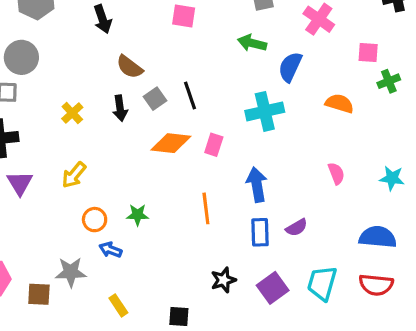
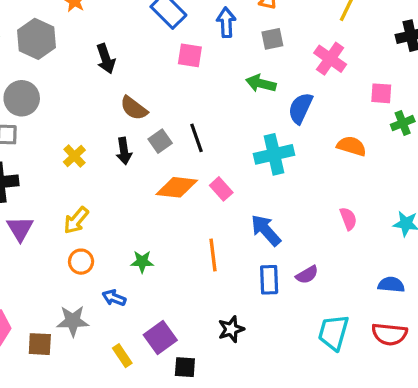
pink rectangle: (214, 145) -> (221, 189), turned -60
blue arrow: (257, 185) -> (266, 230), turned -32
orange circle: (95, 220) -> (81, 262), moved
blue semicircle: (378, 237) -> (391, 285), size x0.7
purple square: (273, 288) -> (160, 337), moved

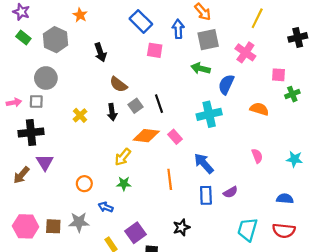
gray square: (272, 39) -> (208, 40), size x1.5
yellow arrow: (76, 220) -> (123, 157), moved
brown square: (40, 344) -> (53, 226), moved

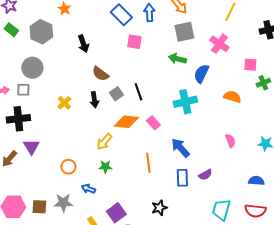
blue arrow: (178, 29) -> (149, 13), moved

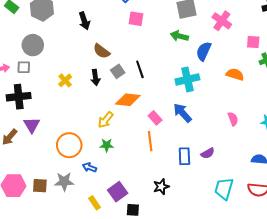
pink rectangle: (153, 123) -> (155, 118), moved
blue arrow: (180, 148) -> (182, 113), moved
orange circle: (68, 167) -> (69, 145), size x1.6

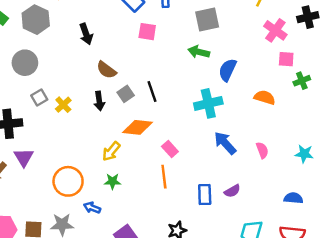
pink cross: (222, 21) -> (275, 30), moved
gray square: (24, 67) -> (39, 97), moved, turned -32
blue arrow: (182, 113) -> (225, 143), moved

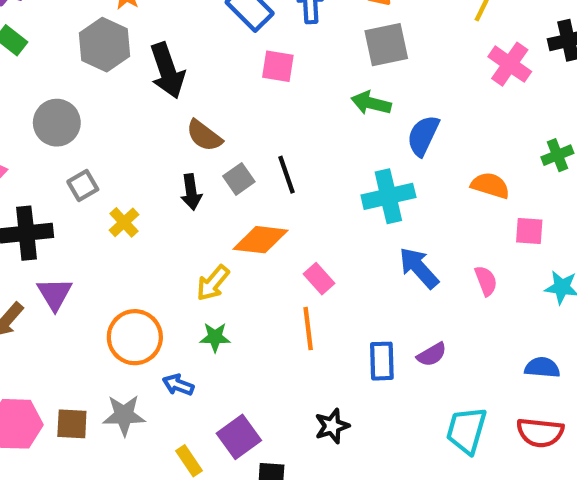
gray hexagon: (36, 20) -> (104, 45), moved
black arrow: (86, 34) -> (167, 71), size x1.4
pink square: (286, 59) -> (529, 231), moved
yellow cross: (63, 105) -> (124, 222), moved

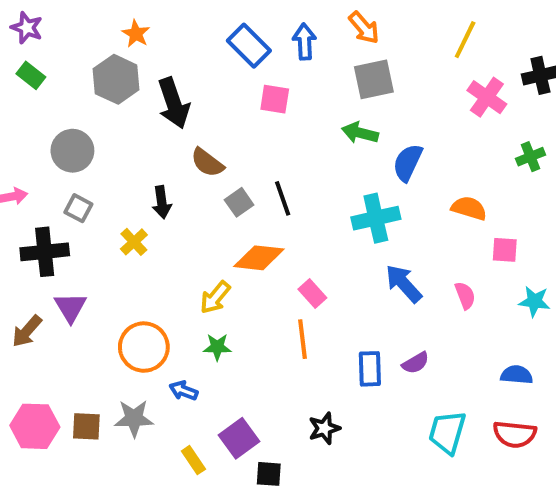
green cross: (557, 155) -> (531, 157), moved
gray square: (83, 185) -> (78, 208), moved, turned -32
black arrow: (191, 192) -> (162, 202), moved

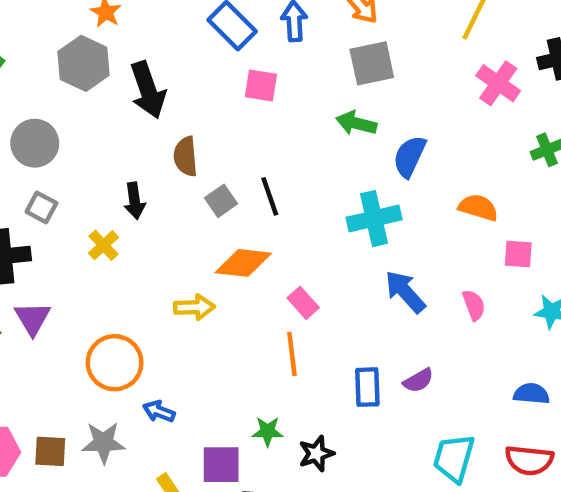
brown semicircle: (207, 163) -> (186, 156), turned 48
yellow arrow: (215, 297) -> (194, 307), turned -132
green star: (217, 347) -> (268, 431), moved
purple square: (239, 438) -> (221, 465), turned 36

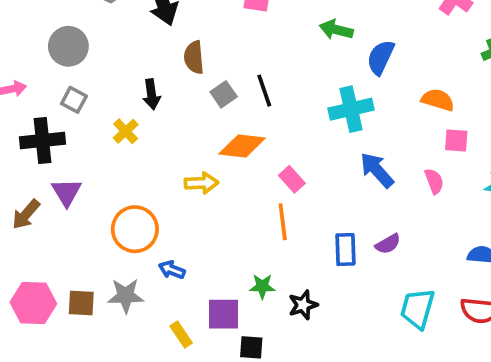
pink square: (518, 254) -> (456, 140), moved

